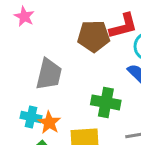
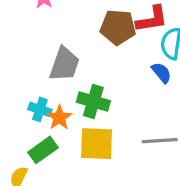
green cross: (106, 102) -> (93, 102), moved

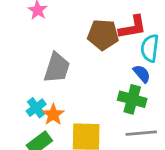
green cross: (93, 102) -> (132, 99), moved
cyan cross: (40, 109) -> (36, 108), turned 36

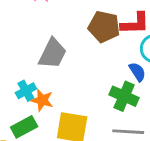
orange star: (53, 115) -> (42, 100), turned -30

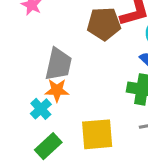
orange star: (42, 100) -> (57, 90), moved

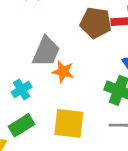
orange star: (57, 90) -> (63, 72), moved

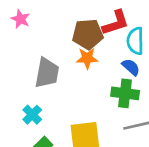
orange star: (63, 72) -> (87, 58), moved

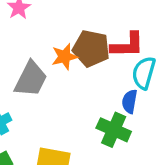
orange star: (87, 58) -> (65, 57), moved, turned -30
blue semicircle: (131, 67) -> (130, 101), turned -138

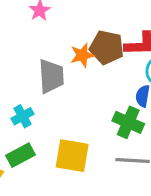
gray trapezoid: (31, 79) -> (51, 76), turned -30

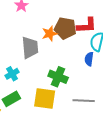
green cross: (128, 122) -> (58, 77), moved

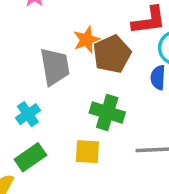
brown pentagon: (65, 28) -> (112, 54), moved, turned -30
yellow square: (45, 98) -> (87, 152), size x0.7

